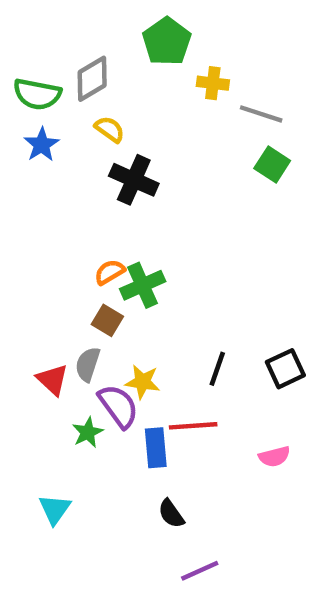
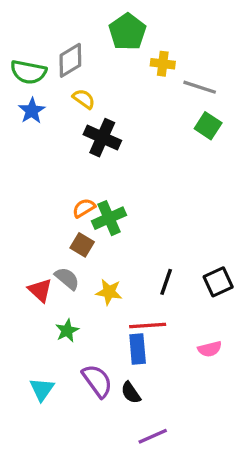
gray semicircle: (88, 364) -> (67, 279), turned 112
purple semicircle: (118, 406) -> (97, 381), moved
blue rectangle: (156, 448) -> (138, 349), moved

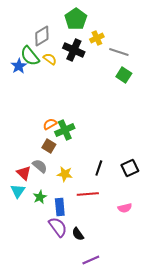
yellow cross: (163, 64) -> (97, 38), turned -32
green semicircle: (28, 72) -> (30, 56), moved, turned 40
black cross: (102, 138) -> (74, 50), moved
blue rectangle: (138, 349) -> (60, 207), moved
cyan triangle: (42, 389) -> (18, 191), moved

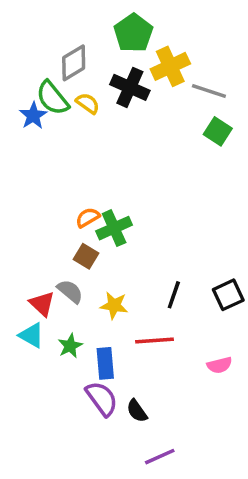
yellow cross: (97, 38) -> (170, 66), size x1.5
cyan triangle: (18, 191) -> (31, 335), turned -35

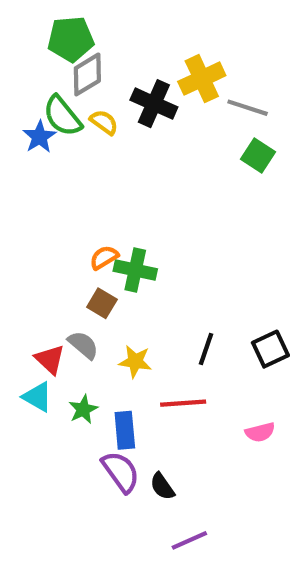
green pentagon: (133, 33) -> (71, 39), moved, turned 30
green cross: (114, 228) -> (135, 270), turned 36

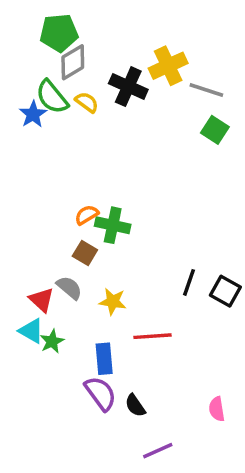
black line: (206, 349) -> (189, 282), moved
black square: (270, 349) -> (225, 291), turned -36
green star: (83, 409) -> (52, 341), moved
pink semicircle: (260, 432) -> (217, 409), moved, turned 95

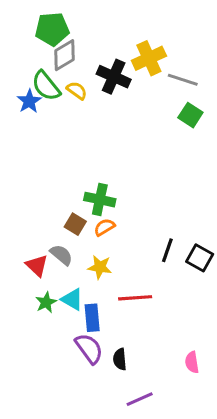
orange semicircle: (87, 215) -> (104, 227), moved
cyan triangle: (31, 331) -> (72, 299), moved
black semicircle: (135, 406) -> (120, 359), turned 30

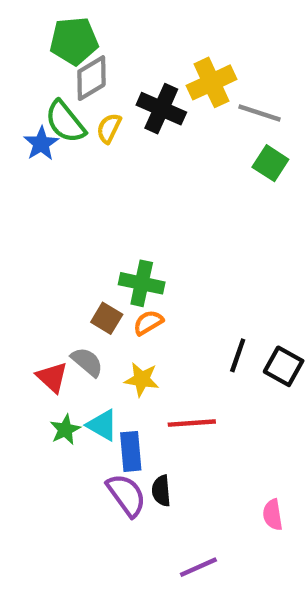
yellow semicircle: (77, 90) -> (109, 128), turned -100
black semicircle: (120, 359) -> (161, 491), moved

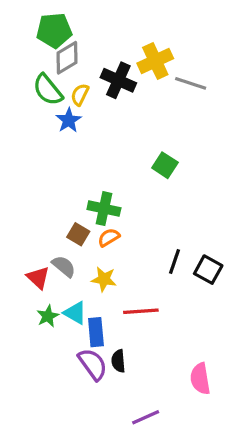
blue star: (41, 144) -> (69, 120), moved
green square: (270, 163) -> (165, 165), moved
pink semicircle: (273, 515) -> (200, 379), size x1.4

